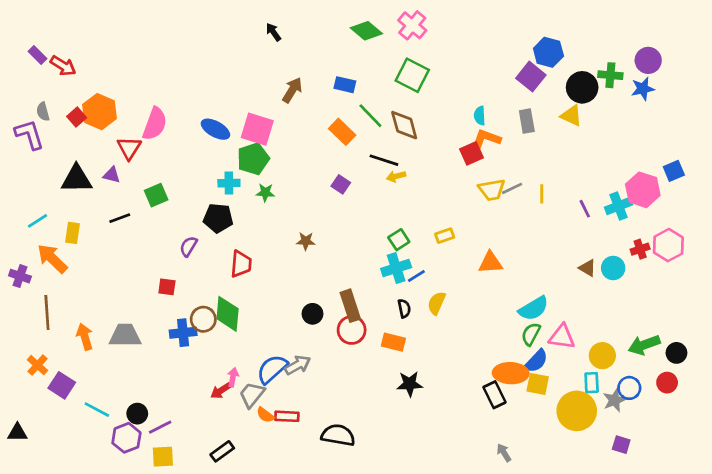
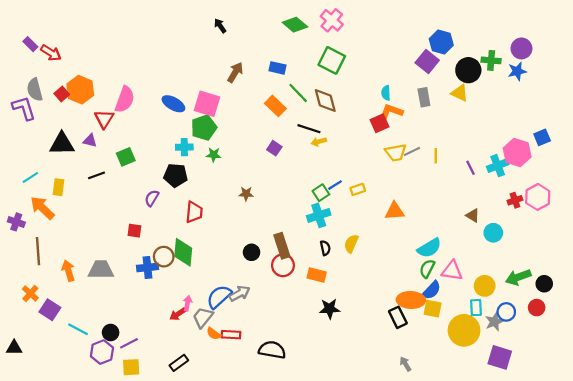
gray semicircle: (43, 112) -> (35, 90), size x1.5
cyan circle: (613, 268) -> (493, 233), moved
blue line: (416, 276) -> (335, 185), moved
purple square: (621, 445) -> (500, 357), size x1.6

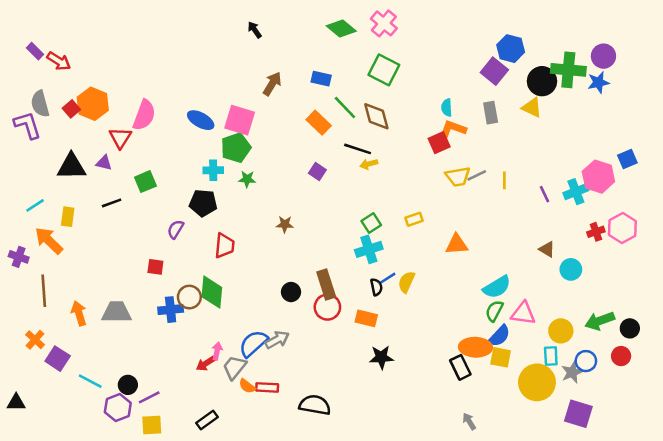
green cross: (491, 60) -> (568, 70), size x1.5
blue line: (335, 185) -> (388, 278), moved

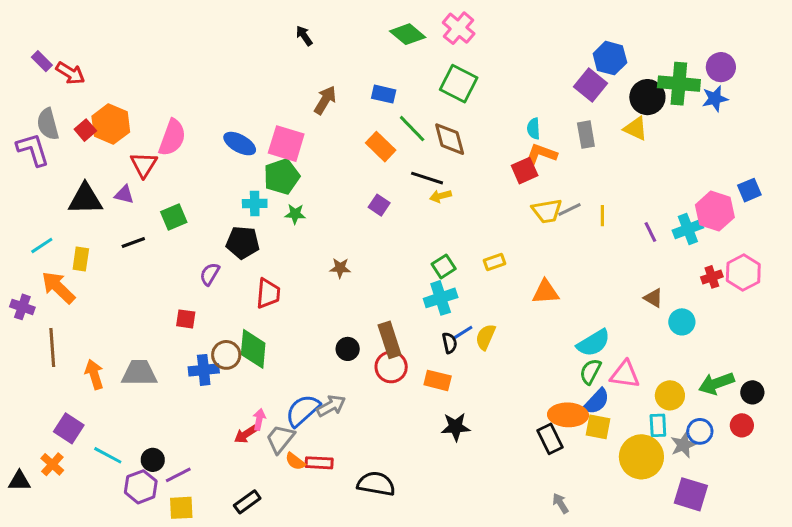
orange cross: (35, 340) -> (52, 464), moved

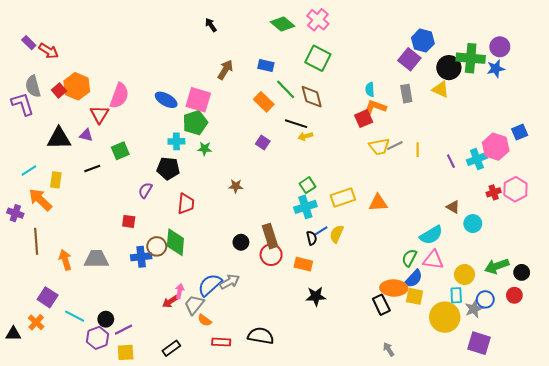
yellow rectangle: (495, 262) -> (343, 198), moved, size x1.6
cyan semicircle: (593, 343) -> (431, 235), moved
red rectangle: (319, 463) -> (221, 342), moved

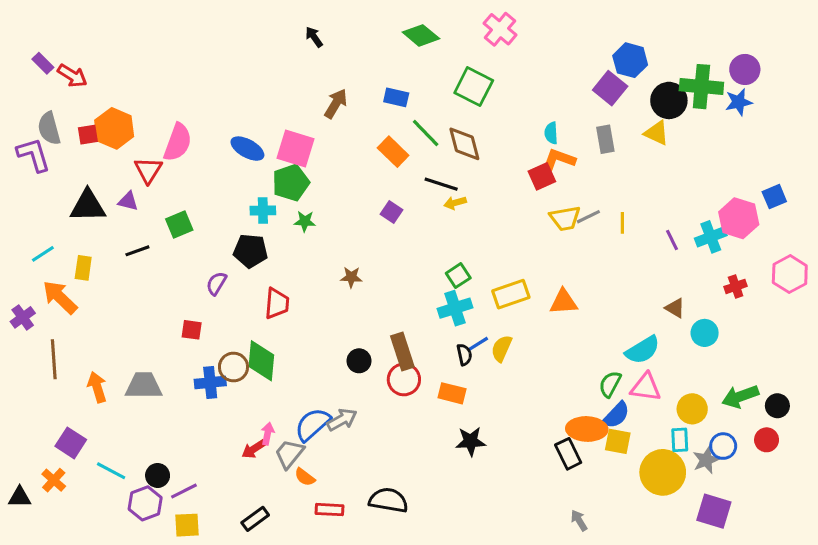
pink cross: (318, 20) -> (500, 29), moved
red square: (59, 90) -> (88, 135), turned 32
pink hexagon: (515, 189) -> (790, 274), moved
purple cross: (15, 213) -> (23, 317), turned 35

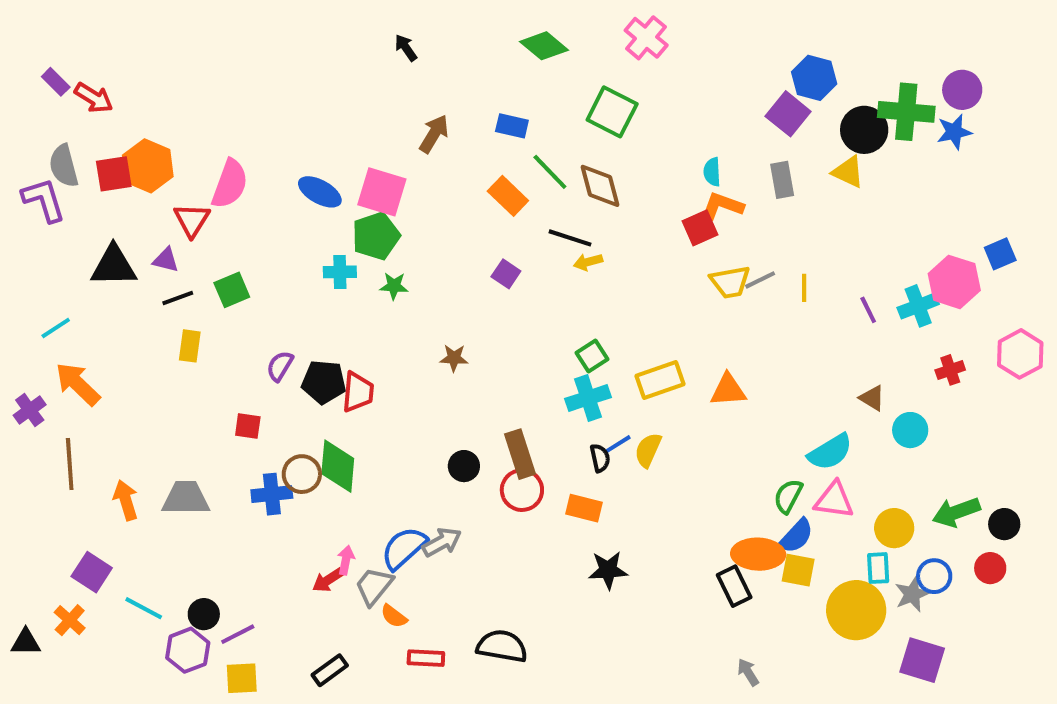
red square: (88, 135) -> (114, 174), size x1.4
black line: (137, 251) -> (178, 298), moved
black pentagon: (251, 251) -> (324, 382), moved
yellow rectangle: (83, 268) -> (190, 346), moved

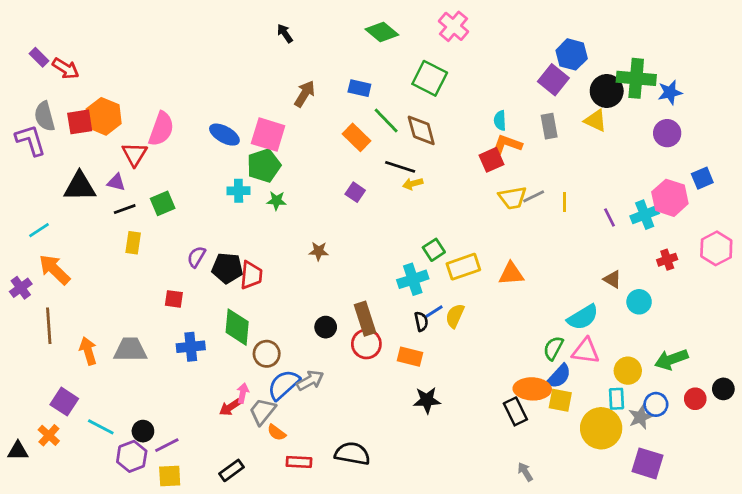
purple circle: (962, 90) -> (667, 133), moved
green square: (592, 356) -> (434, 250), moved
brown circle: (302, 474) -> (267, 354), moved
black circle: (1004, 524) -> (723, 389), moved

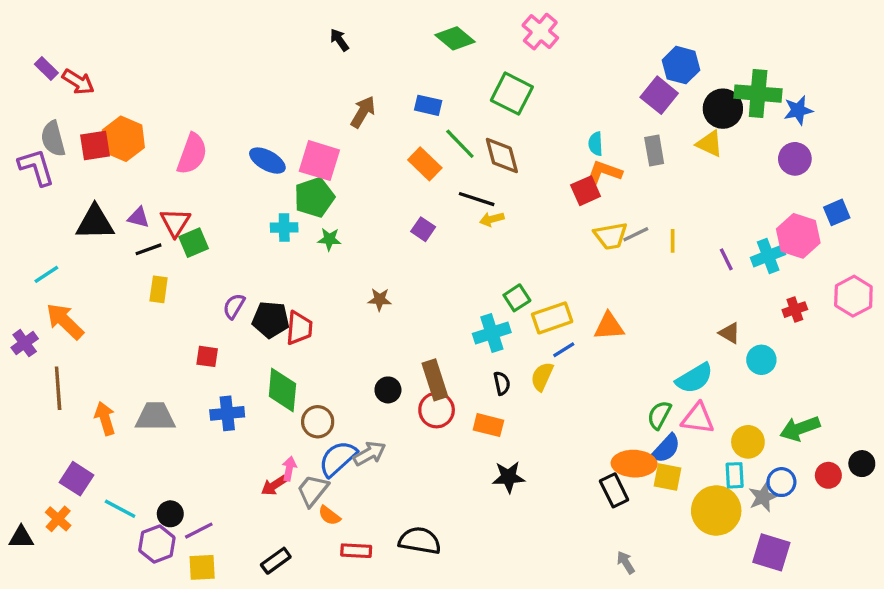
red triangle: (135, 154) -> (175, 222), moved
blue line: (434, 312) -> (564, 350), moved

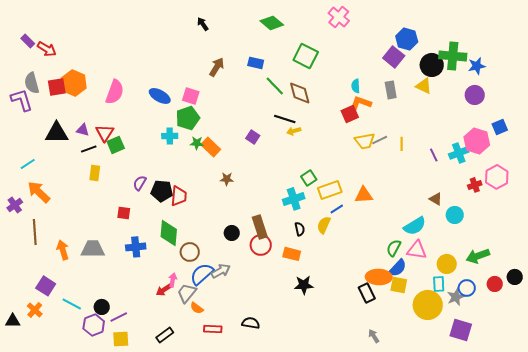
pink cross: (540, 32) -> (339, 17), moved
pink square: (319, 161) -> (191, 96), size x0.7
orange rectangle: (425, 164) -> (211, 147), moved
pink hexagon: (853, 296) -> (497, 177), moved
black semicircle: (420, 541) -> (251, 323), size x0.7

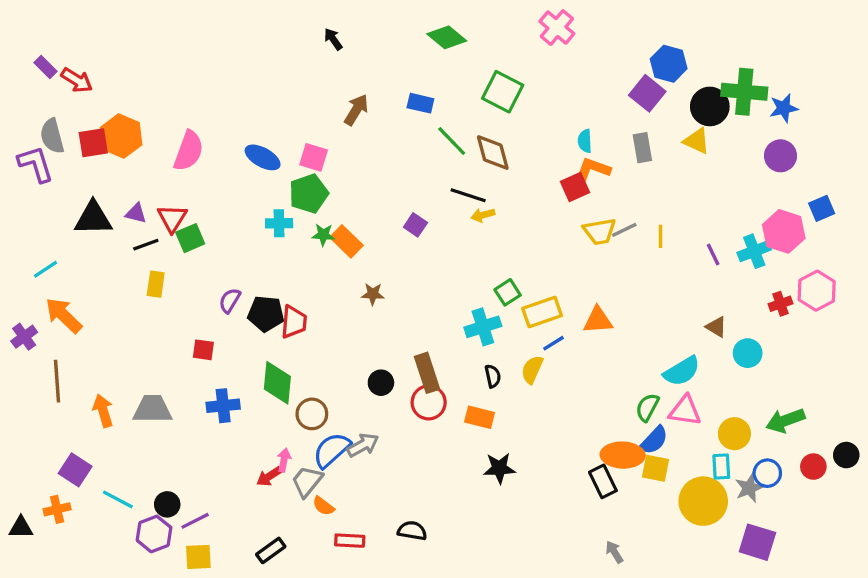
orange cross: (35, 310) -> (57, 509), turned 35

